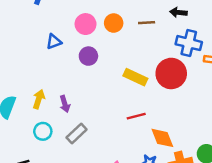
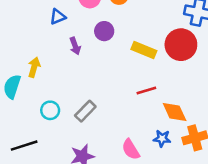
purple circle: (88, 56) -> (104, 31), moved
yellow arrow: (39, 99) -> (34, 67), moved
purple arrow: (65, 104) -> (75, 46), moved

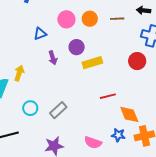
red circle: (181, 45) -> (137, 61), size x0.7
yellow rectangle: (144, 50) -> (92, 63), moved, turned -42
pink semicircle: (131, 149) -> (93, 142), turned -42

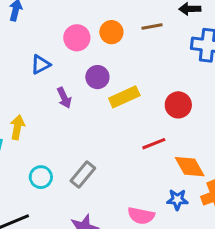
red circle: (137, 61) -> (178, 105), moved

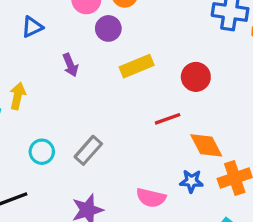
blue triangle: (41, 64) -> (32, 27), moved
purple circle: (97, 77) -> (108, 28), moved

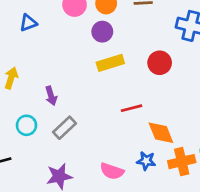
purple circle: (108, 28) -> (102, 32), moved
purple arrow: (70, 65) -> (51, 96), moved
red circle: (196, 77) -> (160, 63), moved

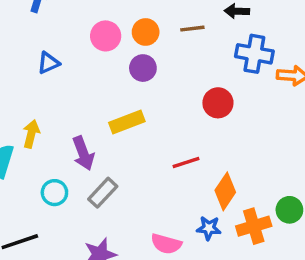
yellow rectangle: (110, 63) -> (127, 122), moved
purple arrow: (51, 96) -> (83, 153), size x1.4
orange diamond: (161, 133) -> (225, 191), turned 60

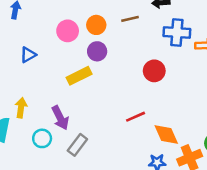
yellow rectangle: (127, 122) -> (79, 76), moved
orange diamond: (225, 191) -> (166, 135), turned -52
cyan circle: (54, 193) -> (42, 138), moved

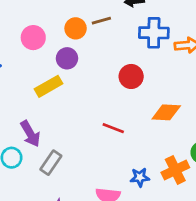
orange circle: (96, 25) -> (76, 28), moved
red line: (136, 117) -> (113, 128), turned 48
orange diamond: (166, 135) -> (166, 112), moved, turned -60

